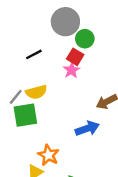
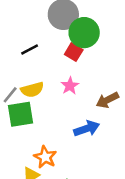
green circle: (85, 39) -> (84, 33), size x1.5
pink star: (71, 70) -> (70, 86), moved

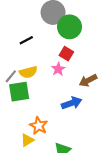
red square: (74, 52) -> (66, 54), moved

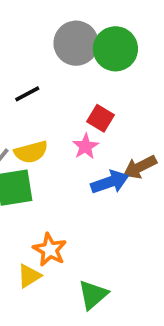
green circle: (70, 27) -> (115, 49), moved
blue arrow: (72, 103) -> (110, 182), moved

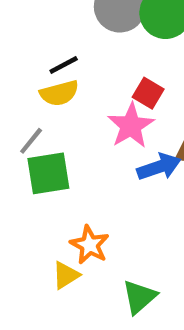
pink star: (85, 146) -> (131, 126), size x1.5
yellow semicircle: (31, 152) -> (59, 93), moved

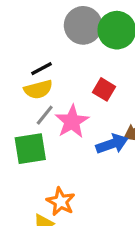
pink star: (131, 126) -> (72, 121), moved
gray line: (31, 141) -> (45, 115), moved

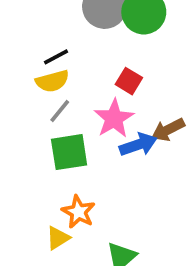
pink star: (72, 121) -> (114, 118), moved
green square: (30, 149) -> (69, 152), moved

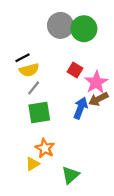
black line: (56, 57) -> (22, 58), moved
pink star: (114, 118) -> (96, 82), moved
blue arrow: (138, 145) -> (81, 108), turned -50

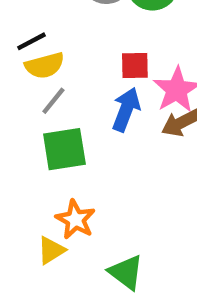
red square: (75, 70) -> (135, 66), turned -32
blue arrow: (81, 108) -> (126, 110), moved
green triangle: (70, 175) -> (126, 272), turned -42

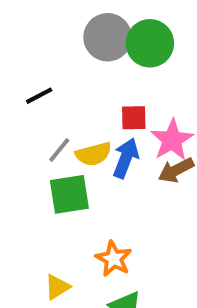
yellow semicircle: (45, 66) -> (93, 154), moved
orange star: (75, 220) -> (114, 259), moved

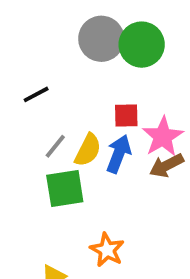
yellow semicircle: (93, 154) -> (88, 150), turned -48

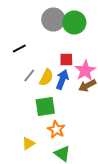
green square: (65, 188) -> (45, 106), moved

